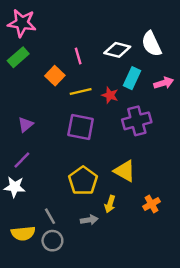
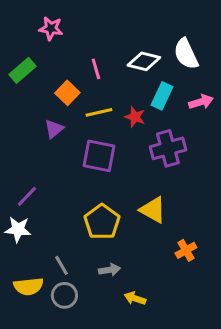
pink star: (22, 23) -> (51, 28), moved, size x0.7
purple triangle: (26, 125) -> (54, 129), moved
yellow arrow: (110, 204) -> (135, 298), moved, turned 91

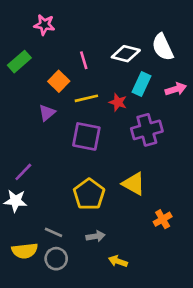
gray line: (61, 265) -> (54, 232), turned -36

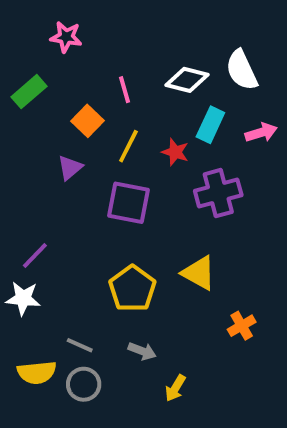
yellow line: (86, 98) -> (128, 146), turned -50
gray arrow: (96, 236) -> (142, 351), turned 30
yellow arrow: (118, 261) -> (175, 388), turned -78

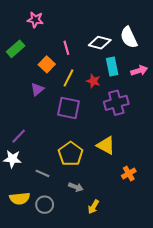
cyan rectangle: (210, 125) -> (112, 66), turned -36
gray line: (80, 345) -> (43, 173), moved

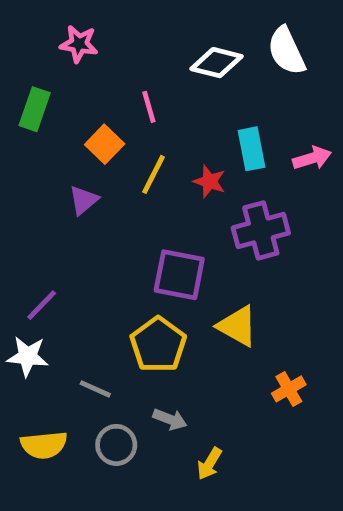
white semicircle: (129, 37) -> (286, 51), moved
white diamond: (100, 43) -> (217, 63), moved
green rectangle: (16, 49) -> (35, 109), turned -30
purple square: (69, 108) -> (179, 275), moved
gray circle: (45, 205) -> (116, 445), moved

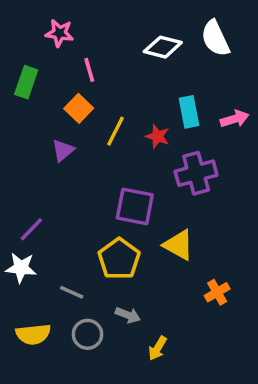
pink line: (149, 107) -> (89, 70), moved

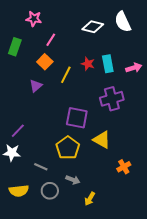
pink line: (89, 70) -> (51, 40), turned 48
red star: (158, 136) -> (88, 64), moved

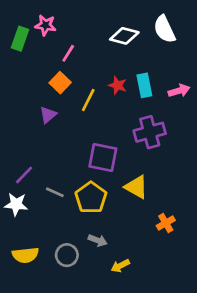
green rectangle: (15, 47) -> (20, 39), moved
gray line: (41, 167) -> (55, 192), moved
yellow arrow: (90, 199) -> (120, 266), turned 32

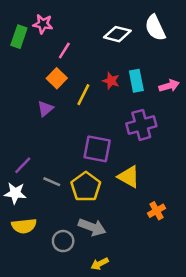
gray arrow: (98, 240) -> (92, 227), size x1.5
yellow semicircle: (25, 255) -> (24, 226), moved
yellow arrow: (120, 266) -> (100, 264), moved

